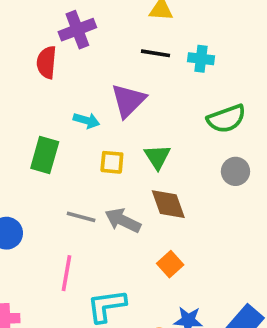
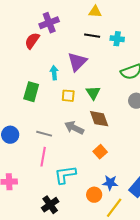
red semicircle: (47, 62) -> (32, 41), turned 30
cyan arrow: (86, 121) -> (54, 73), turned -112
gray line: (81, 217) -> (44, 134), moved

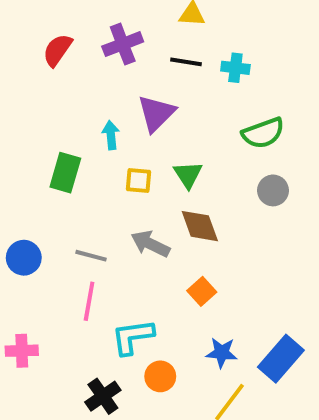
purple cross: (49, 23) -> (123, 44), moved
red semicircle: (32, 41) -> (57, 50), moved
orange circle: (94, 195) -> (160, 376), moved

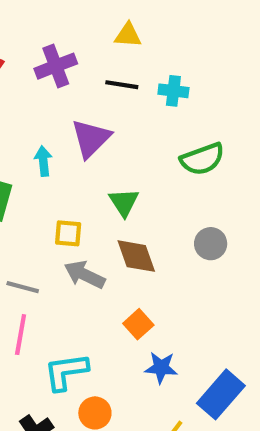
yellow square: (138, 181) -> (68, 233), moved
gray circle: (273, 190) -> (211, 244), moved
blue star: (222, 353) -> (161, 368), moved

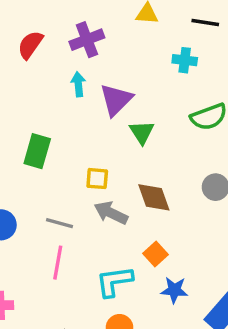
black line: (122, 85) -> (205, 22), moved
cyan arrow: (43, 161) -> (78, 84), moved
green triangle: (124, 202) -> (142, 132), moved
cyan L-shape: (66, 372) -> (114, 281), moved

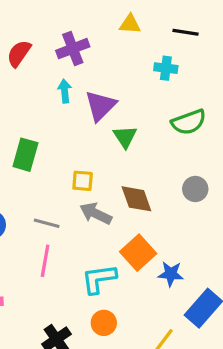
orange square: (156, 254) -> (138, 253), size x1.5
blue star: (174, 290) -> (171, 274), moved

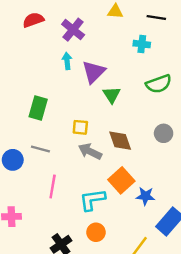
purple cross: (73, 49) -> (73, 30), turned -30
red semicircle: (19, 53) -> (33, 20), moved, turned 35
gray line: (47, 223) -> (40, 149), moved

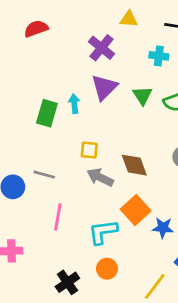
purple cross: (73, 30) -> (102, 48), moved
cyan arrow: (67, 61) -> (74, 104), moved
green triangle: (112, 95) -> (142, 95), moved
green rectangle: (38, 108) -> (47, 113), moved

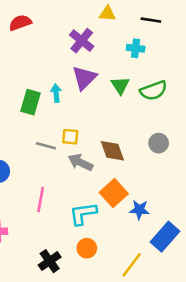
gray line: (44, 175) -> (46, 146), moved

